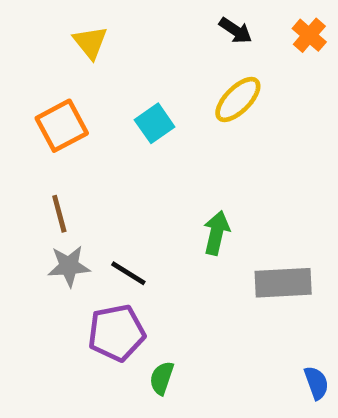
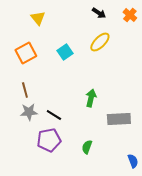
green semicircle: (162, 378) -> (87, 147), moved

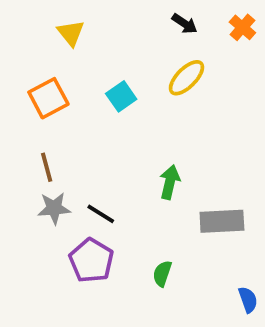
purple pentagon: (49, 140) -> (91, 260), turned -30

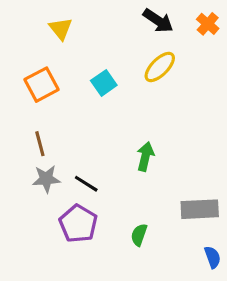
black arrow: (185, 24) -> (158, 21), size x1.4
gray rectangle: (222, 221) -> (200, 209), moved

